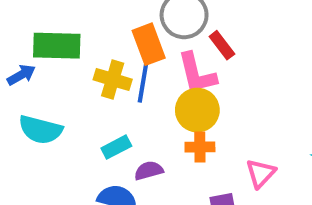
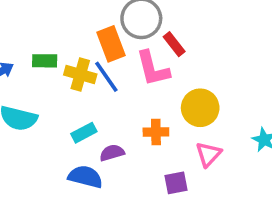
green rectangle: (57, 46) -> (45, 61), moved, size x0.6
blue line: (143, 82) -> (106, 77), turned -44
yellow circle: (197, 110) -> (200, 108), moved

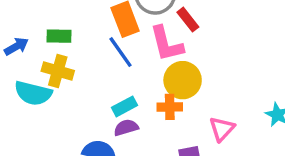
yellow cross: (80, 74) -> (58, 71), moved
yellow circle: (200, 108) -> (183, 80), moved
cyan rectangle: (84, 133) -> (124, 106), moved

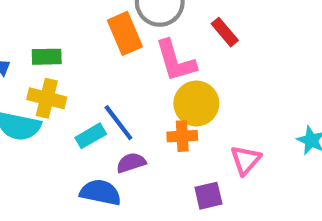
red rectangle: (188, 20) -> (225, 32), moved
blue line: (120, 52) -> (118, 123), moved
cyan rectangle: (124, 106) -> (91, 136), moved

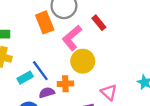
pink L-shape: (176, 61) -> (72, 38), turned 65
orange cross: (182, 136) -> (65, 84), moved
pink triangle: (246, 160) -> (109, 92), turned -30

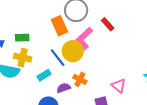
yellow circle: (83, 61) -> (73, 51), moved
blue line: (40, 71) -> (58, 58), moved
orange cross: (65, 84) -> (80, 79), turned 32

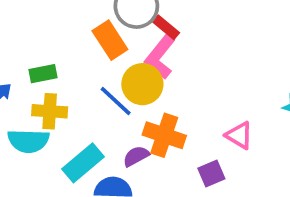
red rectangle: (108, 24) -> (166, 27), moved
cyan rectangle: (44, 75) -> (83, 163), moved, size x1.5
orange cross: (80, 79) -> (164, 135), size x1.5

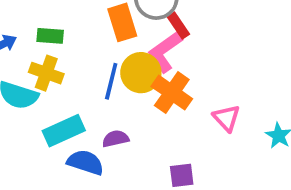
blue line: (116, 101) -> (111, 81), turned 45
orange cross: (164, 135) -> (172, 93), moved
pink triangle: (239, 135) -> (226, 118), moved

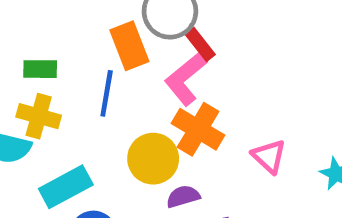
yellow circle: (141, 73) -> (153, 159), moved
blue line: (111, 81) -> (107, 93), moved
purple semicircle: (116, 139) -> (183, 196), moved

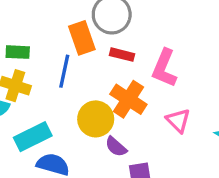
red rectangle: (200, 44) -> (122, 55), moved, turned -40
pink L-shape: (186, 79) -> (164, 68), moved, turned -30
purple semicircle: (183, 196) -> (116, 147), turned -125

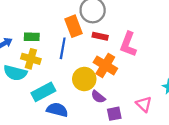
pink triangle: (178, 120) -> (144, 104), moved

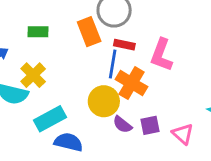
green rectangle: (32, 37) -> (38, 32), moved
blue line: (63, 48) -> (113, 64), moved
yellow cross: (31, 59) -> (33, 75), turned 30
purple square: (114, 114) -> (150, 125), moved

